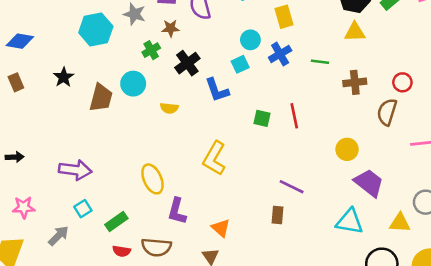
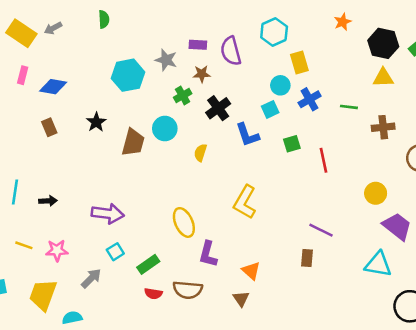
yellow rectangle: (284, 17) -> (299, 62), moved
yellow semicircle: (169, 108) -> (200, 153), turned 102
green square: (262, 118) -> (292, 144), moved, turned -30

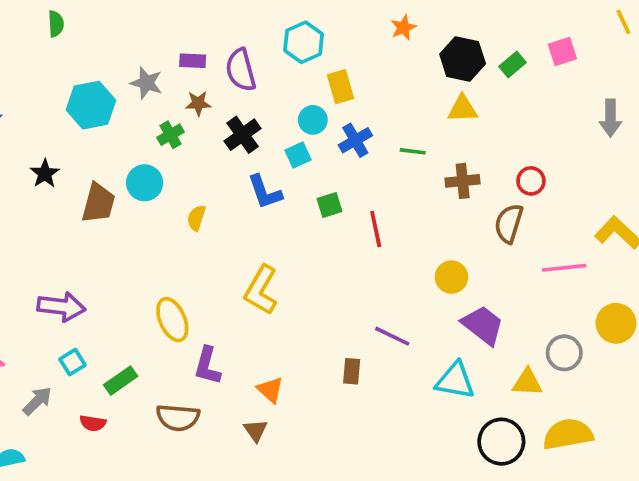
black cross: (218, 108) -> (243, 135), moved
purple line: (321, 230) -> (392, 336), moved
red semicircle: (153, 294) -> (93, 423), moved

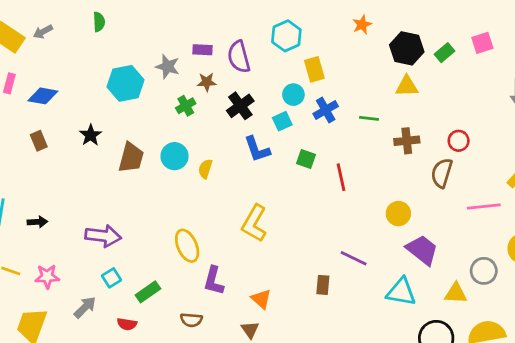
cyan circle: (145, 183) -> (174, 156), moved
green square: (329, 205) -> (306, 159), turned 36
brown semicircle: (178, 418) -> (191, 320), size x0.7

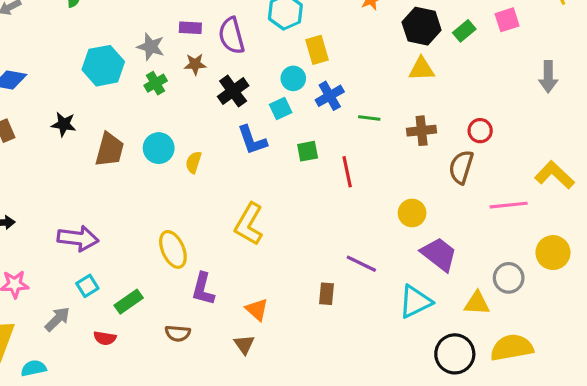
green cross: (186, 106) -> (156, 83), moved
green line: (369, 118) -> (369, 118), moved
black star: (91, 135) -> (64, 124), turned -30
green square: (306, 159) -> (308, 151), turned -30
cyan triangle: (401, 292) -> (415, 302), turned -36

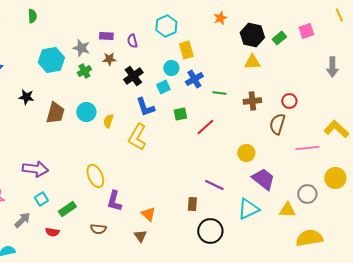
purple semicircle: (232, 36) -> (132, 41), size x0.6
red line: (347, 172) -> (205, 127), turned 60
yellow L-shape: (249, 224) -> (137, 137), moved
black circle: (455, 354) -> (210, 231), moved

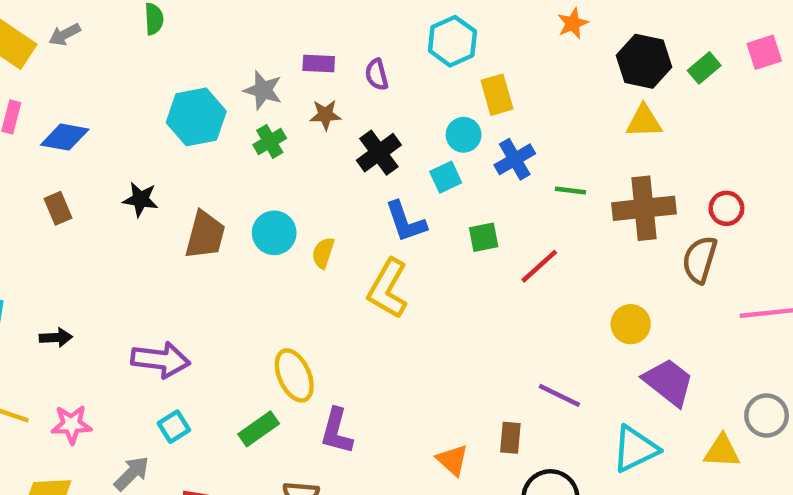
brown cross: (252, 101) -> (644, 208), size x1.5
green rectangle: (67, 209) -> (259, 429), moved
orange triangle: (148, 214) -> (452, 460), moved

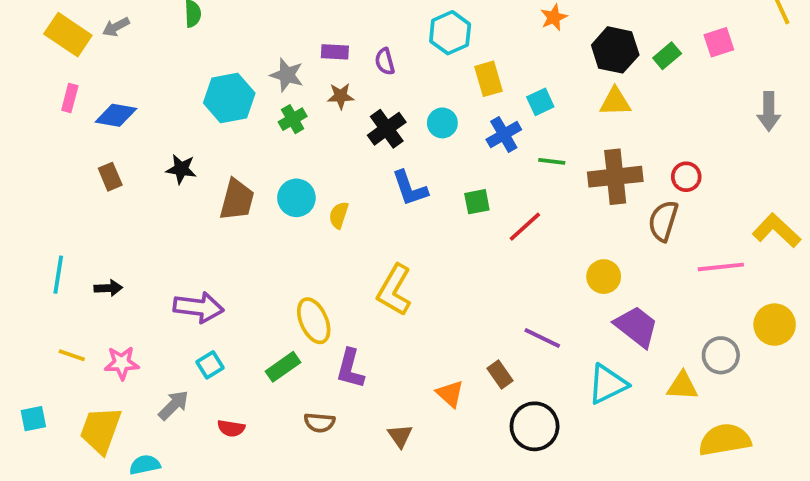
cyan circle: (464, 135) -> (442, 123), moved
cyan square: (446, 177) -> (540, 102), moved
yellow L-shape: (388, 289) -> (394, 290), moved
brown rectangle: (510, 438) -> (500, 374), turned -40

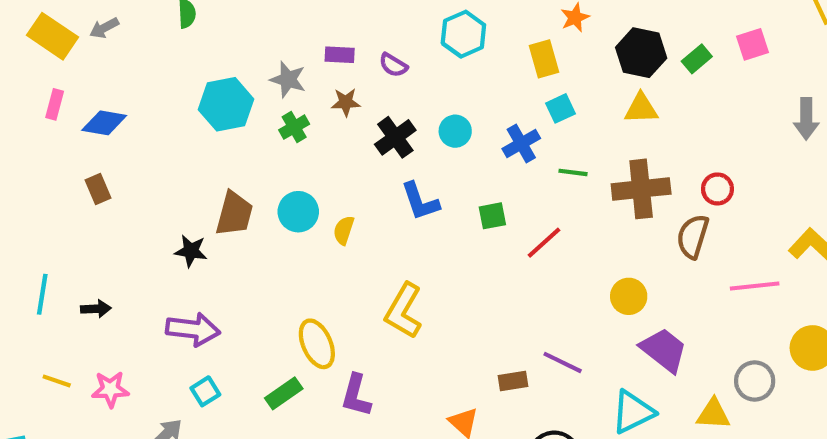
purple semicircle: (385, 61) -> (393, 65), turned -44
yellow rectangle: (488, 79) -> (544, 59), moved
black star: (181, 169) -> (191, 251), moved
brown rectangle: (500, 374) -> (513, 381), moved, turned -64

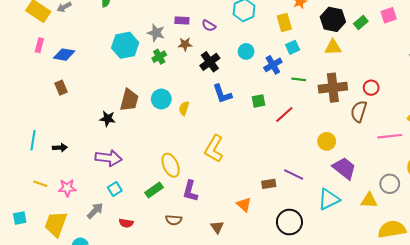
cyan circle: (455, 131) -> (246, 51), moved

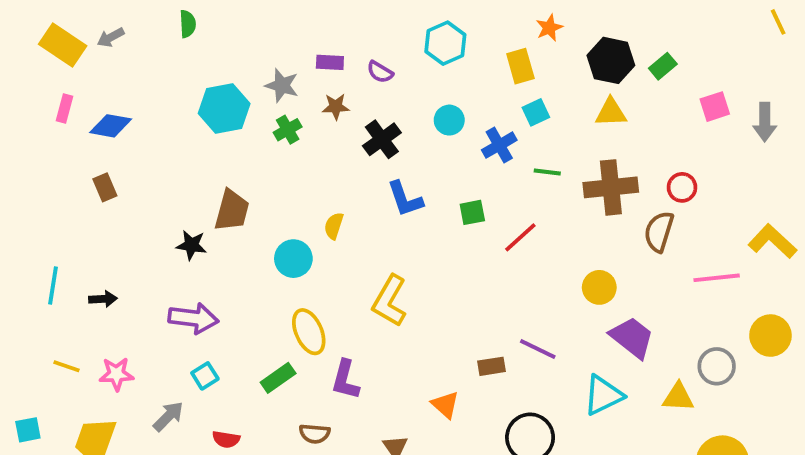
pink square: (389, 15) -> (715, 107), moved
cyan circle: (161, 99) -> (293, 259), moved

